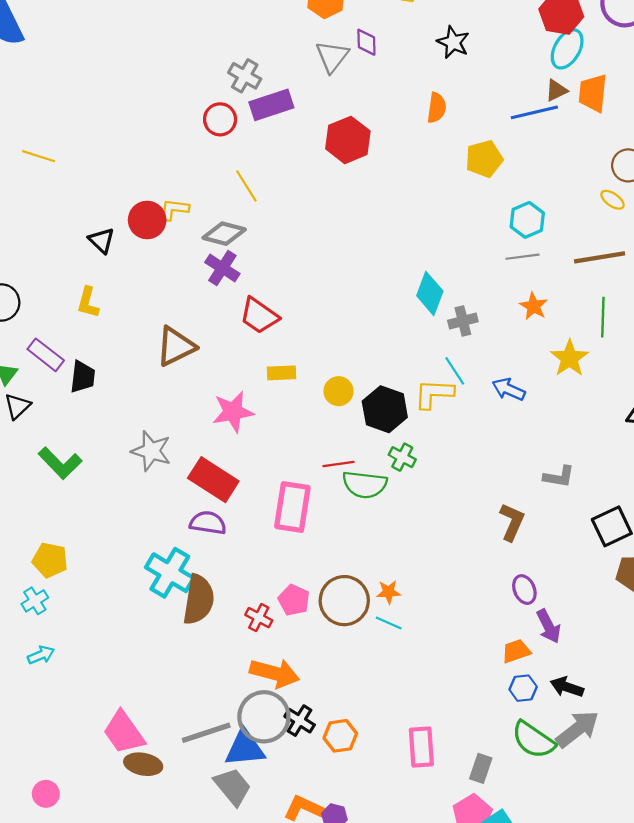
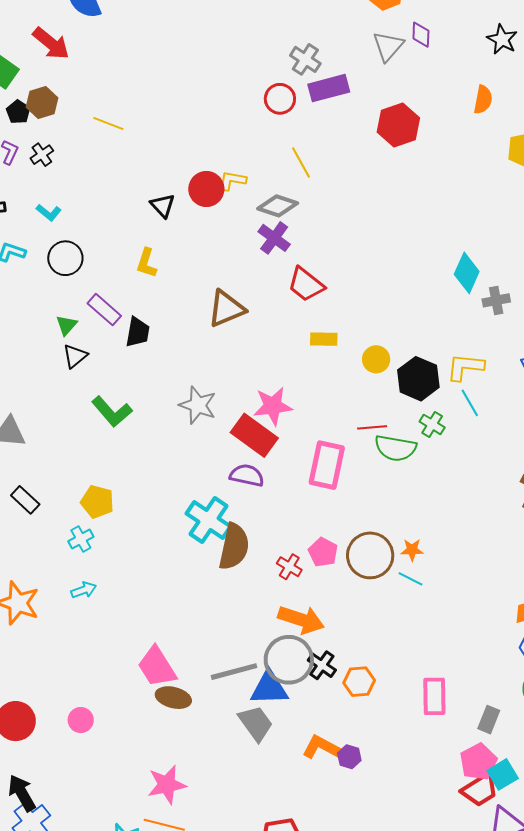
cyan line: (455, 371) -> (470, 403), moved
pink star: (233, 412) -> (273, 406), moved

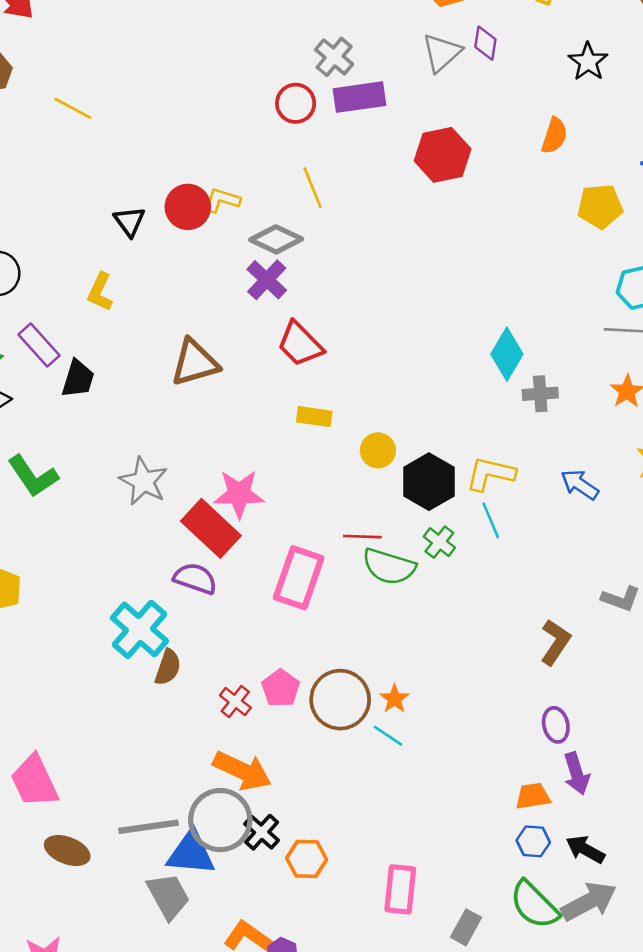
brown semicircle: (234, 547) -> (168, 667), size x0.6
orange star: (412, 550) -> (394, 699), turned 30
pink trapezoid: (157, 667) -> (34, 781), moved

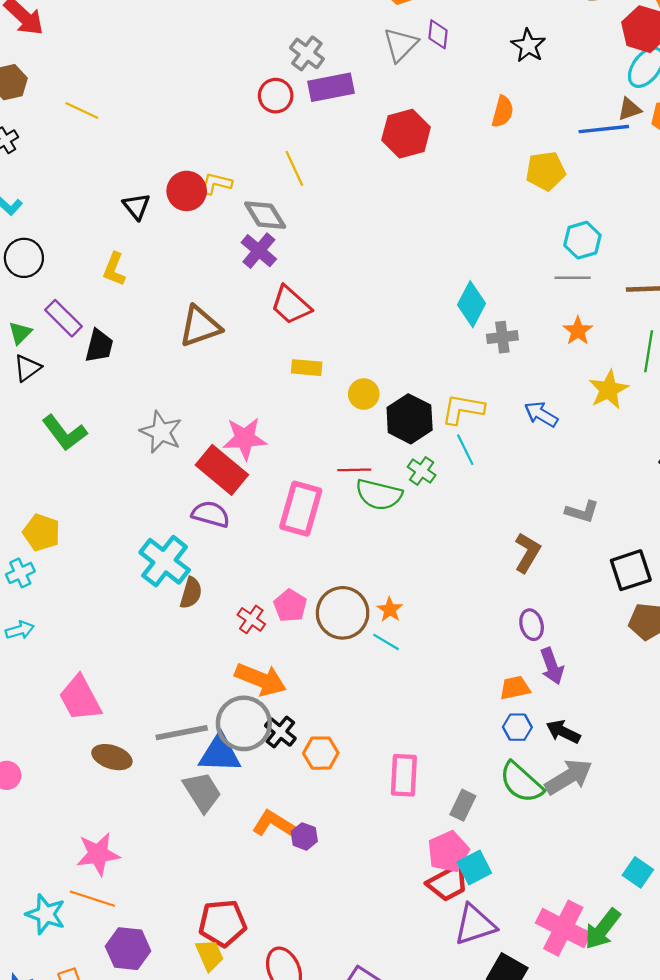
gray diamond: (276, 239) -> (265, 215), turned 36

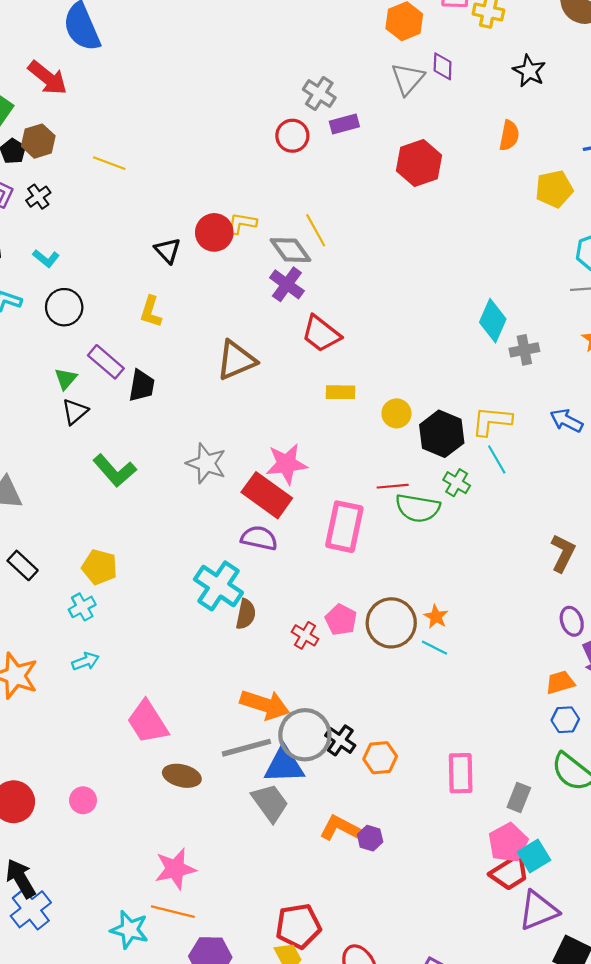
purple rectangle: (331, 87) -> (344, 124), size x0.7
yellow line: (294, 168) -> (316, 230), moved
orange arrow: (261, 679) -> (265, 705), moved

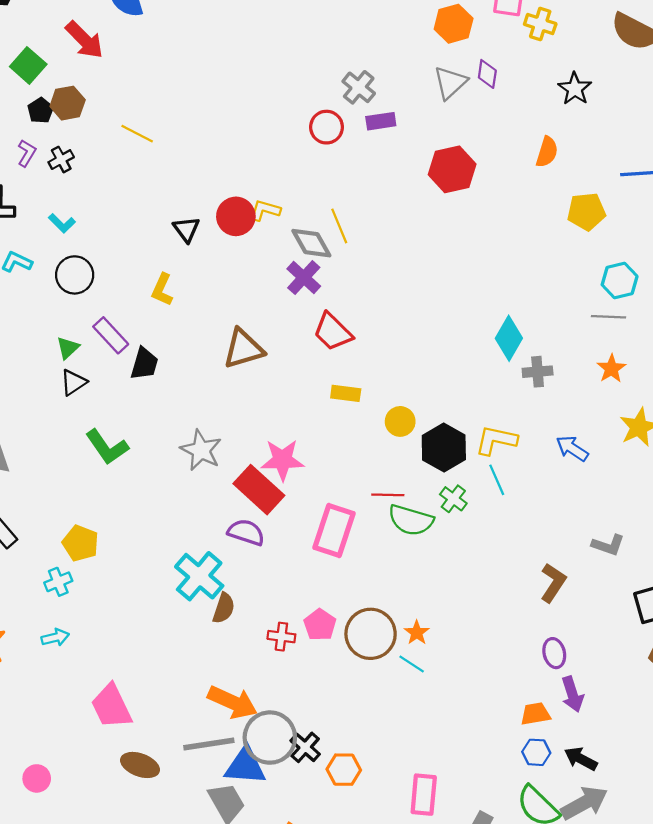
red cross: (305, 635) -> (281, 637), turned -30

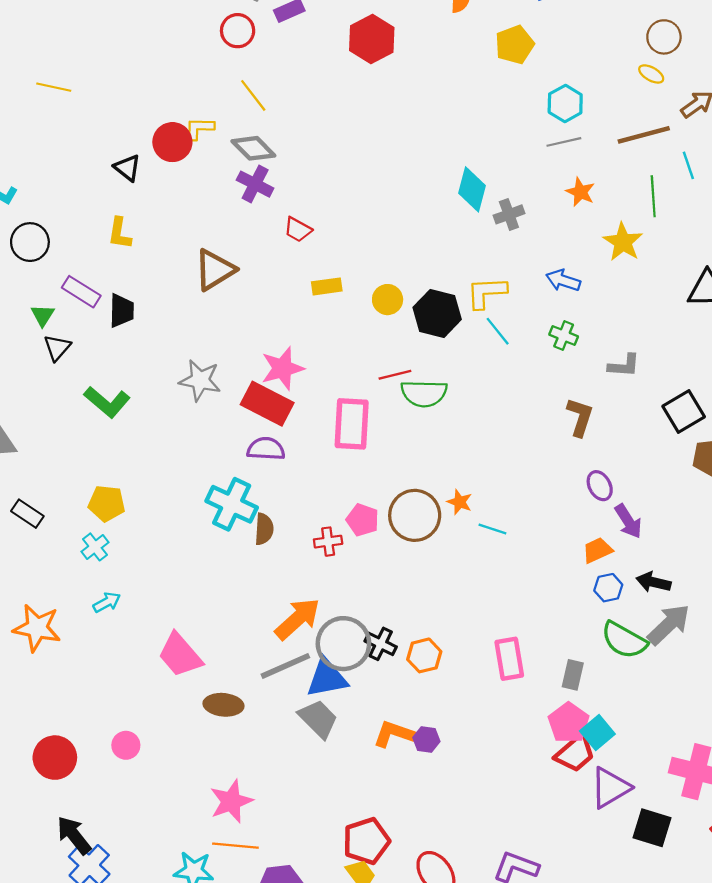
yellow line: (339, 226) -> (253, 95), moved
red trapezoid: (333, 332) -> (298, 230), size x0.7
green cross: (453, 499) -> (564, 336), moved
cyan line: (412, 664) -> (492, 529), moved
orange arrow: (233, 702) -> (298, 619), turned -51

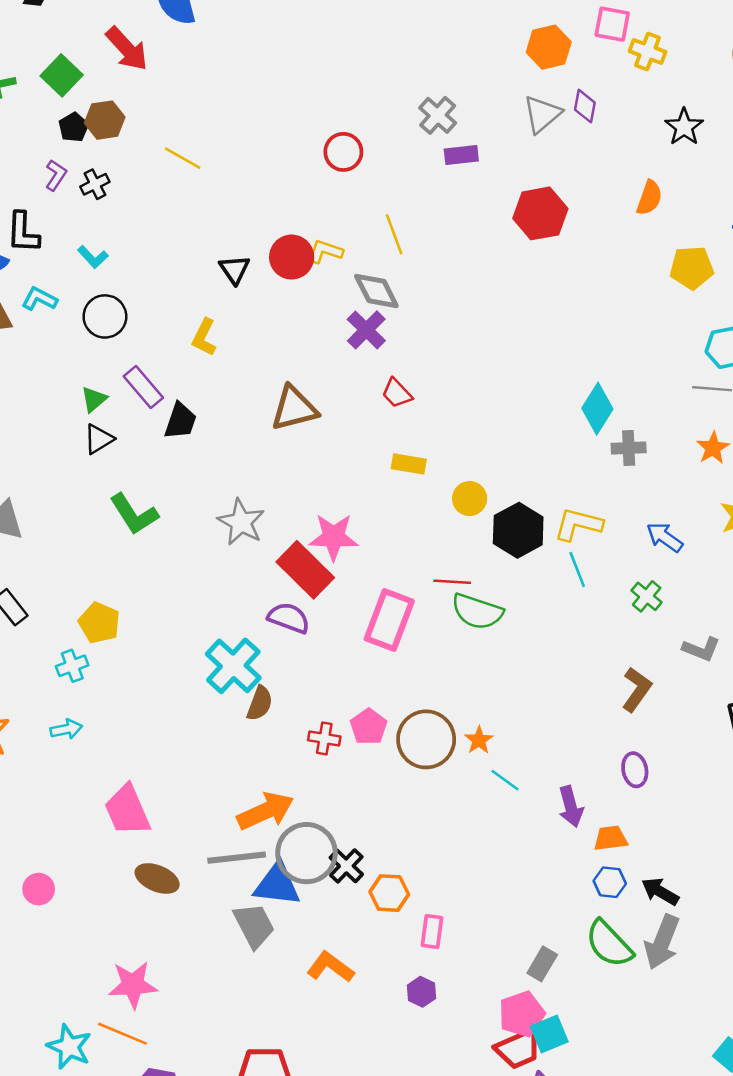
red circle: (238, 31) -> (343, 152), moved
purple arrow: (628, 521) -> (571, 807), moved
gray arrow: (669, 625) -> (662, 942), turned 138
pink rectangle: (509, 659) -> (432, 932), moved, size x0.7
purple hexagon: (426, 740) -> (421, 992), moved

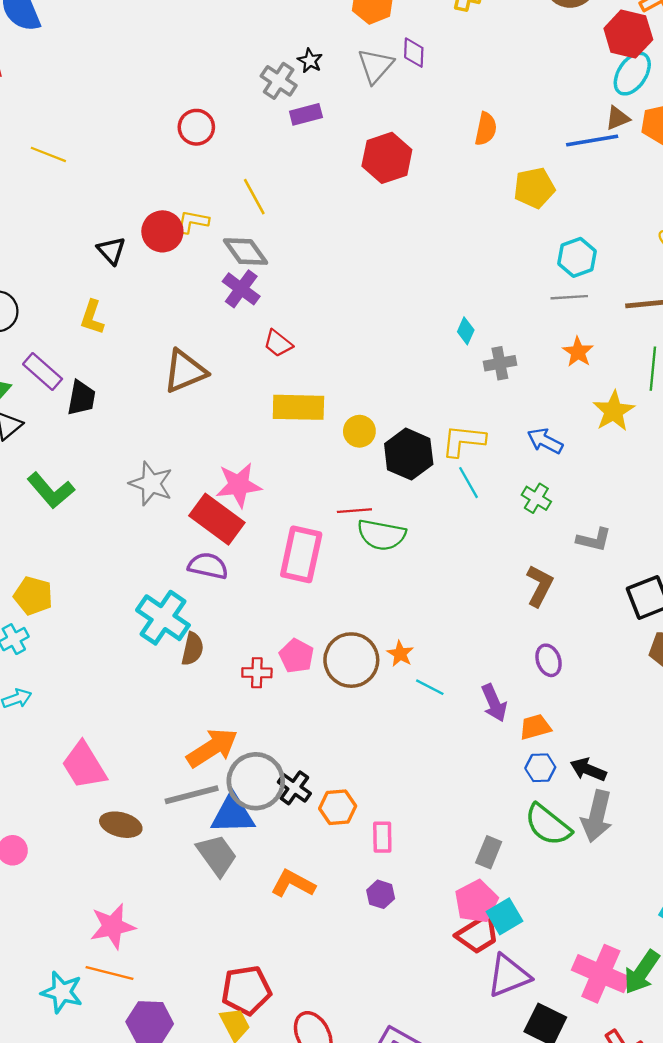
black star: (684, 127) -> (310, 61), moved, size x0.7
cyan diamond: (597, 409) -> (466, 331), size x0.6
yellow rectangle: (409, 464) -> (298, 407), size x1.6

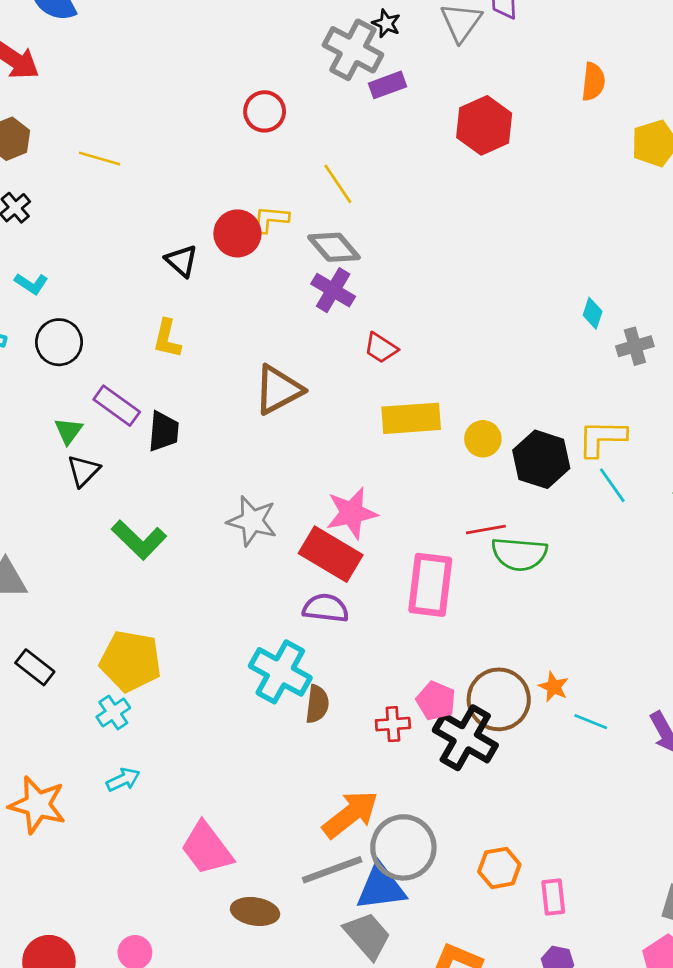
gray cross: (279, 81) -> (353, 50), size x1.4
yellow pentagon: (33, 596) -> (131, 661), size x1.4
black cross: (294, 788) -> (465, 738), moved, size x1.6

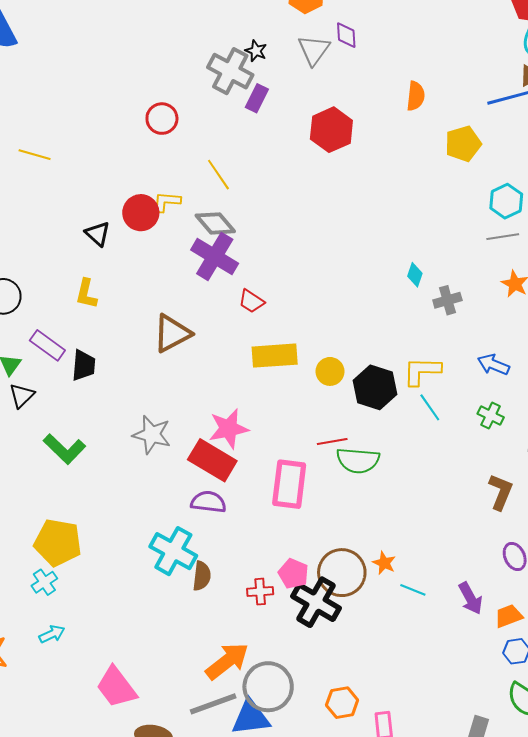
purple rectangle: (388, 85) -> (257, 98), turned -44
purple cross: (333, 290) -> (215, 257), size x1.4

